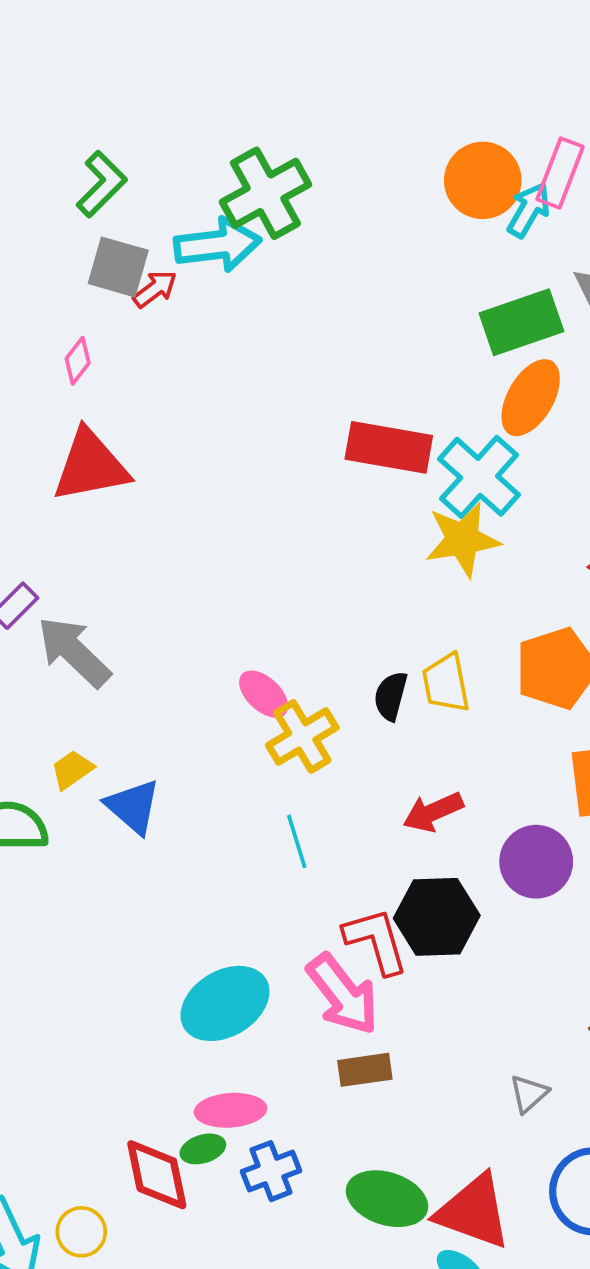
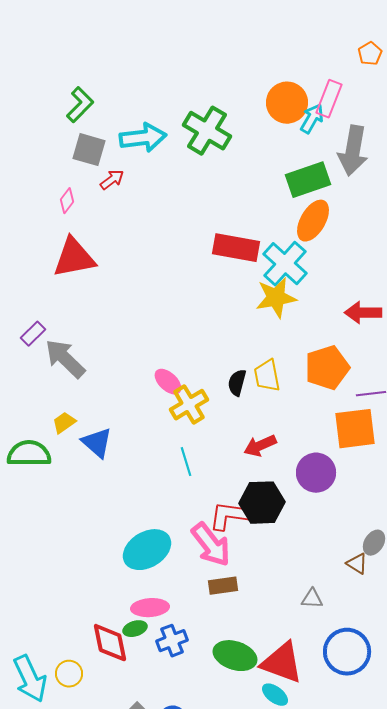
green cross: (265, 193) -> (207, 131), moved, turned -30
red arrow: (155, 289) -> (112, 180), moved
red L-shape: (376, 941) -> (229, 516), turned -66
gray triangle: (529, 1094) -> (312, 599), turned 45

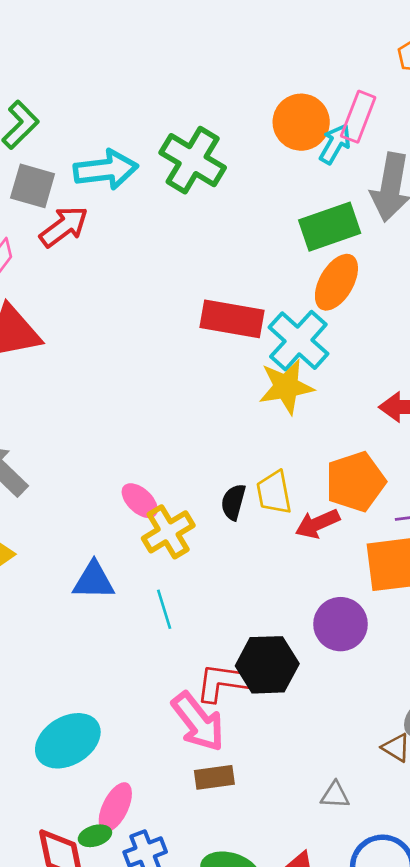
red arrow: (112, 180) -> (64, 227), size x1.5
blue triangle: (97, 443) -> (94, 581), moved, turned -40
red arrow: (260, 446) -> (317, 524), moved
cyan ellipse: (147, 550) -> (68, 741), moved
pink ellipse: (150, 608) -> (115, 807), turned -60

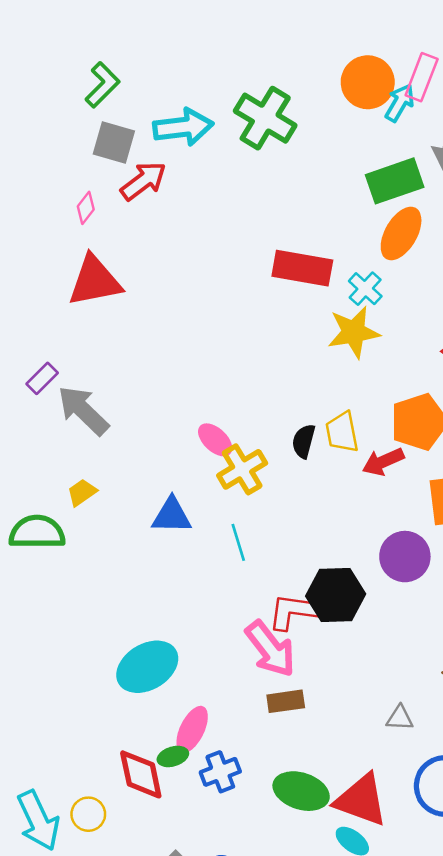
cyan cross: (298, 341) -> (365, 289), size x0.6

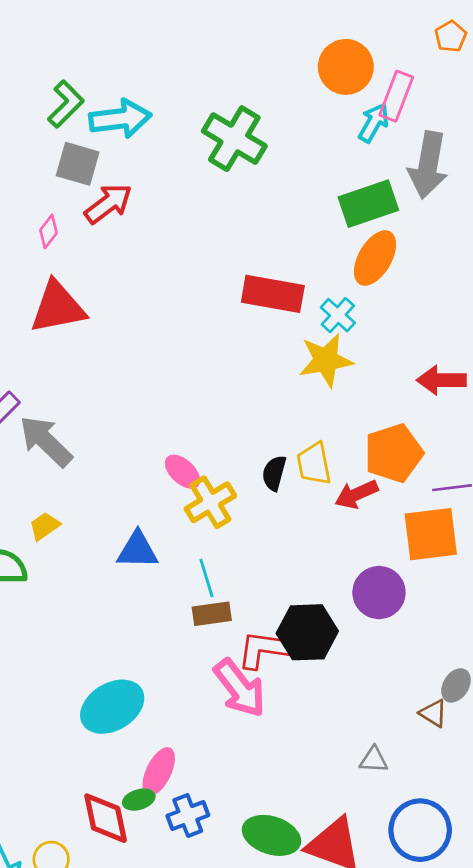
orange circle: (368, 82) -> (346, 67), moved
cyan arrow: (183, 127) -> (120, 119), moved
brown rectangle: (286, 701) -> (212, 614), moved

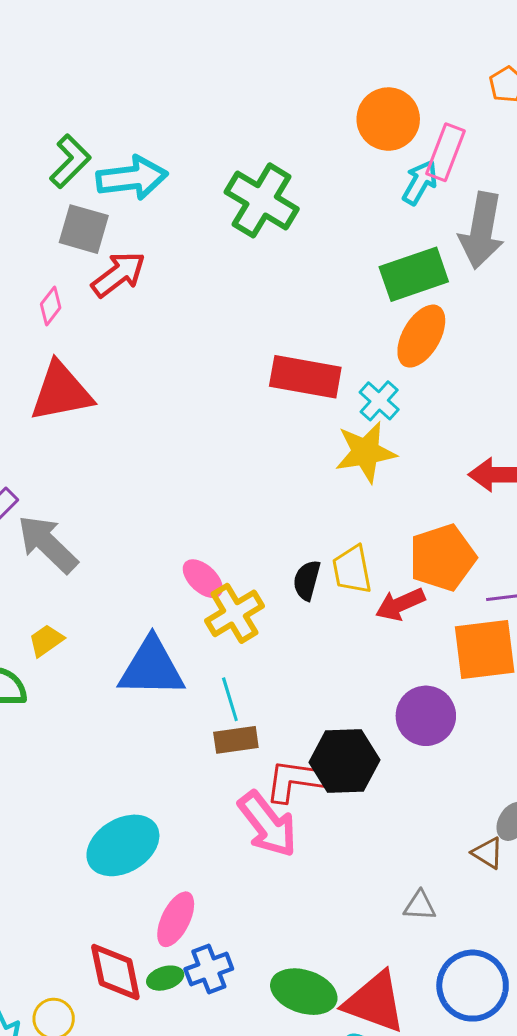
blue triangle: (137, 550) -> (152, 668), size x1.4
green ellipse: (139, 800) -> (165, 978), moved

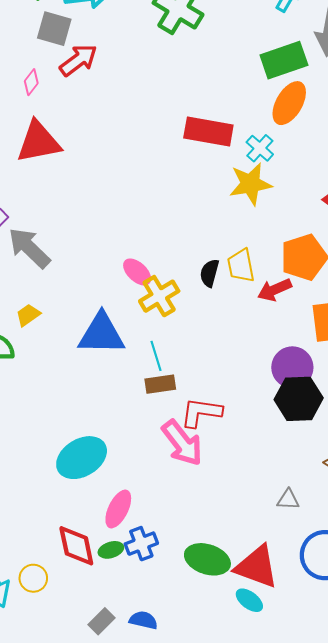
black hexagon: (344, 761) -> (299, 399), moved

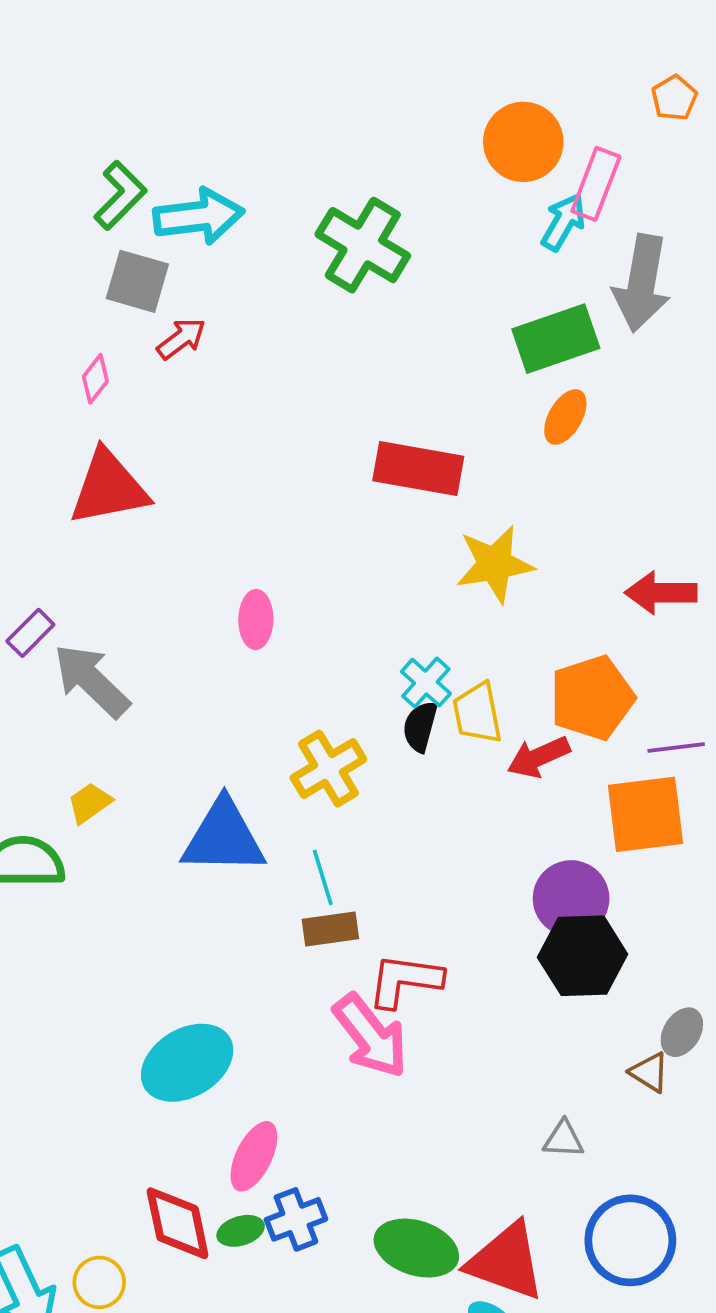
red arrow: (78, 60) -> (181, 339), size x0.7
orange ellipse: (289, 103) -> (565, 417), size x0.7
cyan cross: (260, 148) -> (426, 683), moved
pink ellipse: (137, 272) -> (256, 619), moved, turned 48

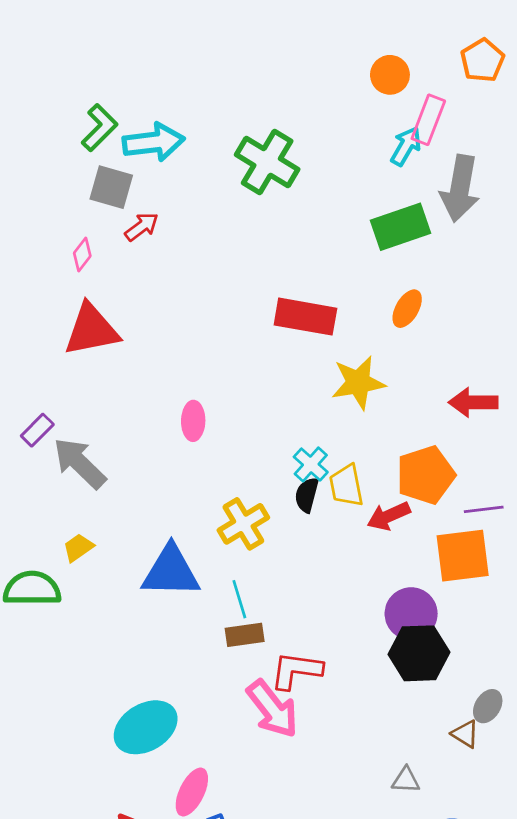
orange pentagon: (674, 98) -> (482, 60), size x1.4
orange circle: (523, 142) -> (390, 75), moved, size x0.7
orange ellipse: (565, 417) -> (407, 309), moved

